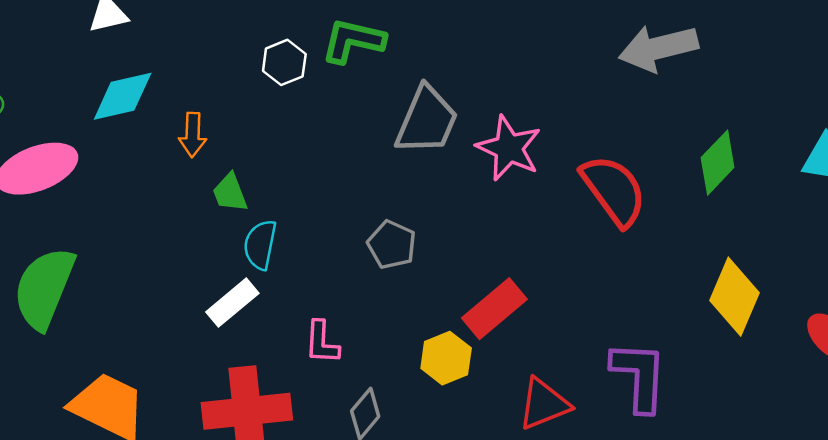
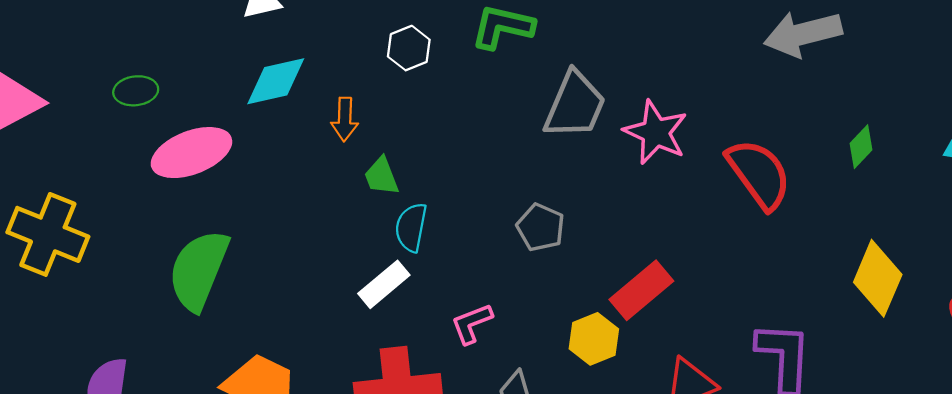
white hexagon: (284, 62) -> (409, 48), moved
green diamond: (718, 163) -> (861, 147), size x0.7
pink L-shape: (322, 342) -> (472, 323), turned 66

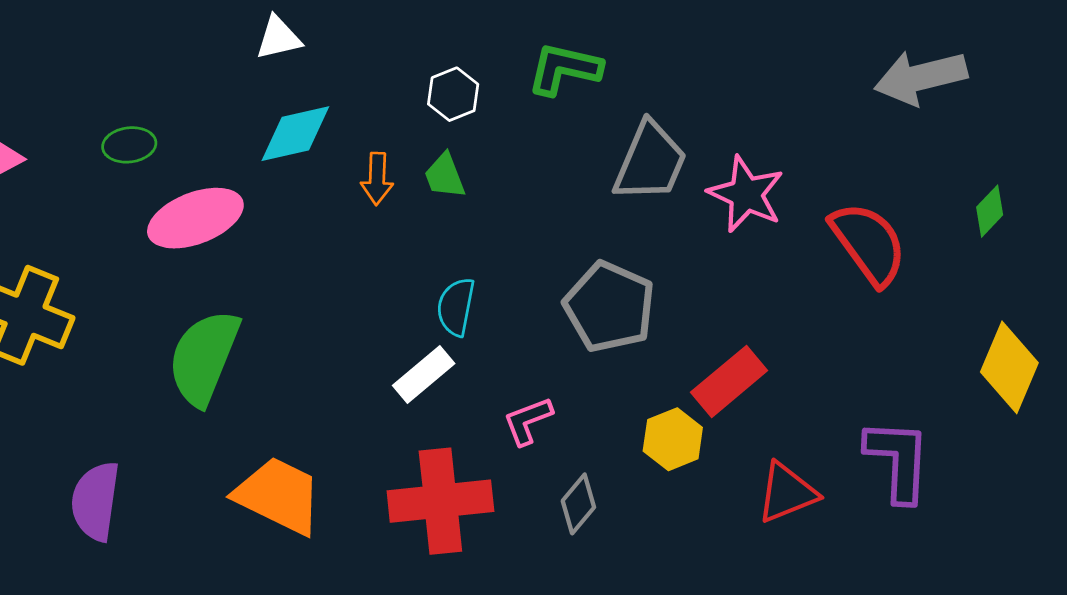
green trapezoid: (381, 176) -> (445, 176), moved
gray pentagon: (540, 227) -> (609, 307), size x1.6

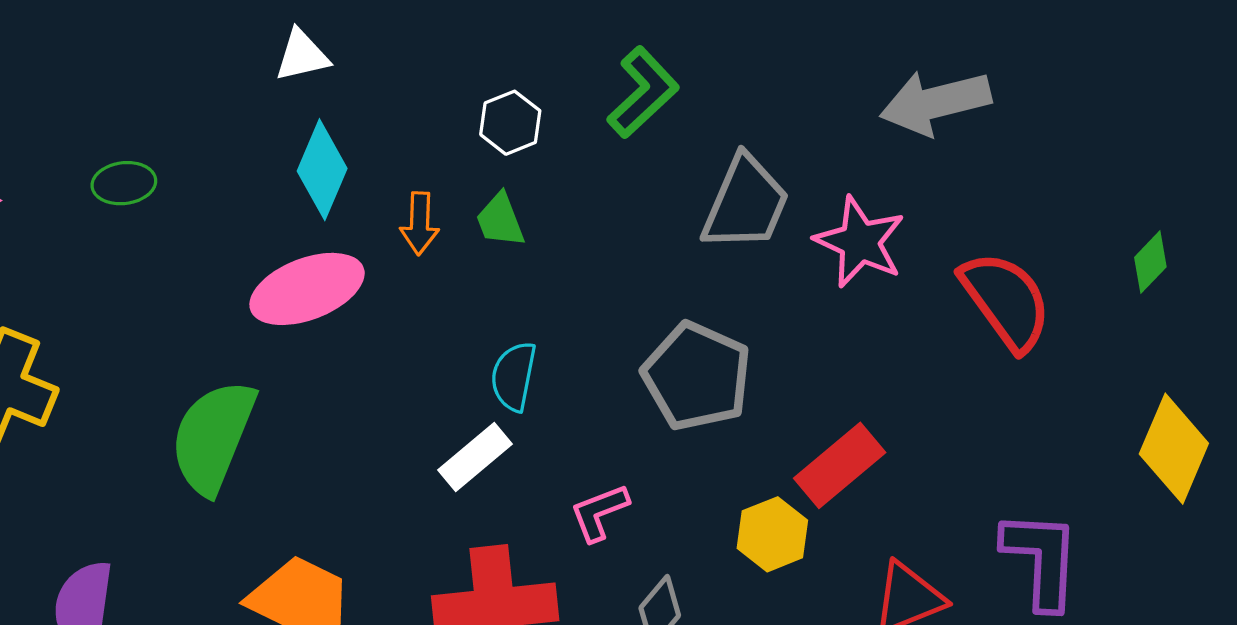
green L-shape: (564, 69) -> (643, 92), turned 124
gray arrow: (921, 77) -> (935, 102), moved
cyan diamond: (295, 134) -> (322, 170), turned -54
pink ellipse: (195, 218) -> (307, 289), moved

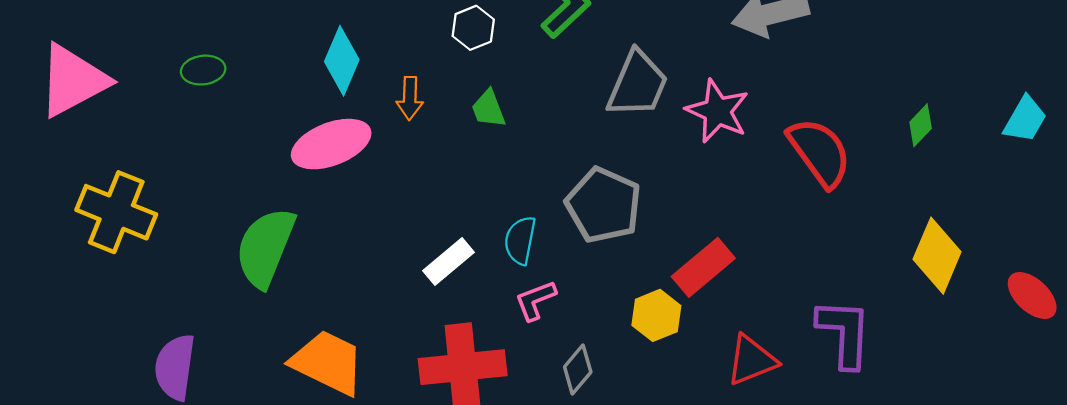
green trapezoid: (500, 220) -> (488, 109), moved
cyan semicircle: (514, 376) -> (520, 240), moved

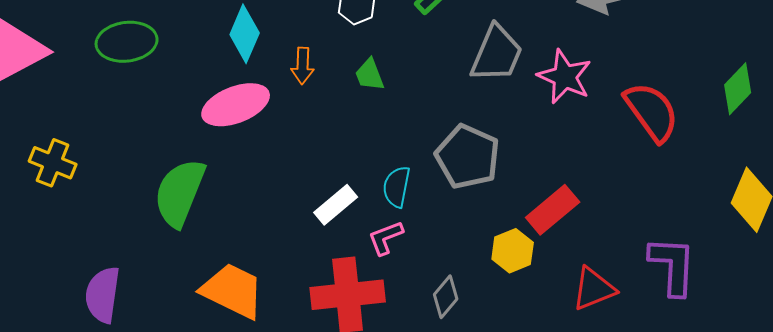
green ellipse: (203, 70) -> (127, 42), size x1.6
green diamond: (921, 125) -> (738, 89), size x1.4
yellow cross: (116, 212) -> (53, 163), size x0.7
pink L-shape: (535, 300) -> (386, 238), moved

